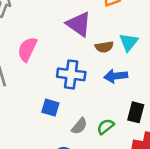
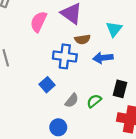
brown semicircle: (104, 47) -> (82, 39), moved
pink semicircle: (27, 49) -> (39, 22), moved
blue square: (50, 108) -> (47, 85), turned 32

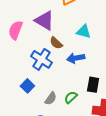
cyan triangle: (114, 29) -> (84, 32), turned -49
brown semicircle: (82, 39) -> (56, 43), turned 56
blue cross: (65, 56) -> (41, 59), turned 30

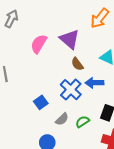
blue cross: (41, 59) -> (71, 90), moved

